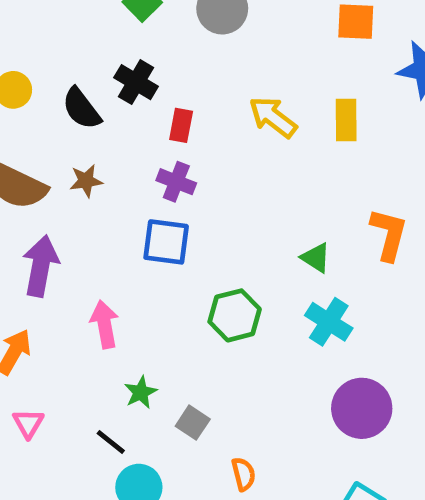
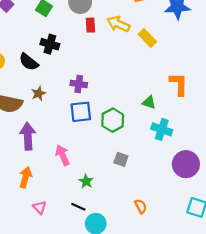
yellow arrow: (273, 117) -> (118, 24), moved
yellow rectangle: (346, 120) -> (147, 38), turned -30
red rectangle: (181, 125) -> (90, 25), moved
green hexagon: (235, 315) -> (113, 120), moved
gray square: (193, 423) -> (121, 159), moved

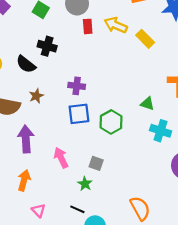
gray square: (121, 159) -> (96, 163), moved
orange semicircle: (141, 206) -> (140, 208), size x1.6

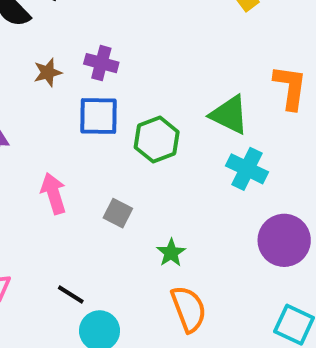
brown star: (36, 96) -> (48, 73), moved
green triangle: (147, 104) -> (229, 115), size x1.5
green star: (85, 184) -> (171, 253), moved

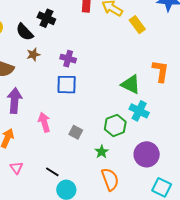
brown star: (48, 73) -> (33, 55), moved
green hexagon: (157, 140) -> (115, 126), moved
purple circle: (284, 240) -> (147, 154), moved

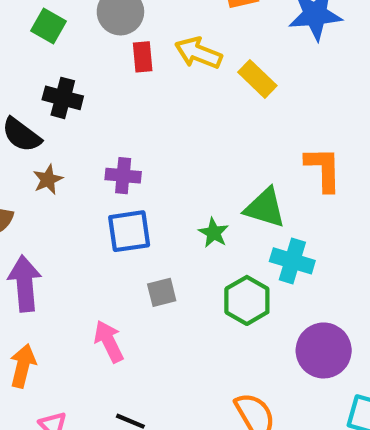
pink arrow: (44, 122) -> (109, 341), moved
gray square: (76, 132) -> (162, 292), moved, turned -32
green star: (102, 152) -> (214, 233), moved

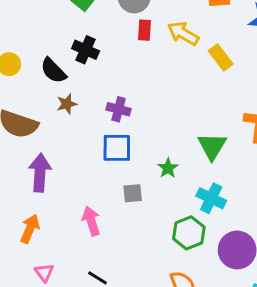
green triangle: (265, 208) -> (212, 146), turned 36
green star: (214, 233) -> (168, 168), moved
cyan cross: (292, 261) -> (211, 198), moved
green hexagon: (247, 300) -> (189, 233), moved

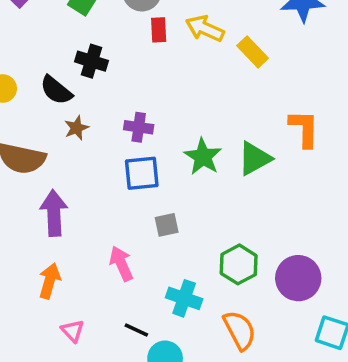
green triangle: (212, 146) -> (255, 158), turned 36
green star: (168, 168) -> (203, 157), moved, size x1.5
cyan cross: (211, 198) -> (184, 298), moved

